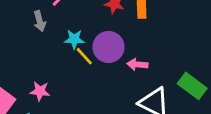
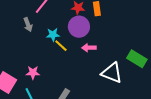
purple circle: (108, 47) -> (79, 27), moved
pink arrow: (137, 64) -> (89, 48), moved

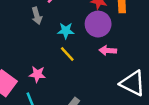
yellow line: (61, 46) -> (67, 54), moved

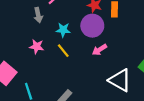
pink arrow: (108, 50) -> (100, 50), turned -40
pink star: (37, 74) -> (37, 47), moved

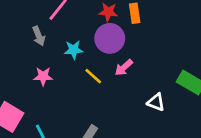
yellow line: (63, 51) -> (93, 76), moved
white triangle: (120, 80) -> (156, 102), size x0.6

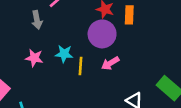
cyan star: (74, 50) -> (64, 54), moved
yellow line: (93, 76) -> (81, 66), turned 42

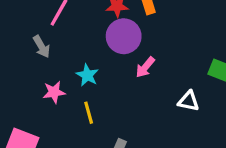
cyan star: (64, 54) -> (87, 75), turned -30
yellow line: (81, 66) -> (89, 113), moved

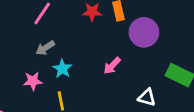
purple circle: (124, 36) -> (144, 32), moved
gray arrow: (42, 47) -> (45, 48), moved, turned 84

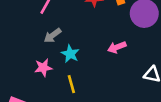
pink arrow: (112, 66) -> (117, 47), turned 30

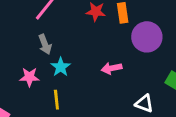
gray arrow: (52, 36) -> (45, 44), turned -84

